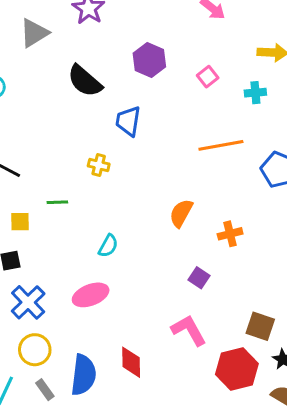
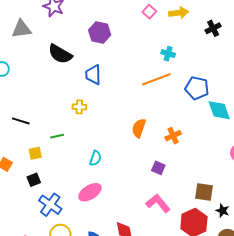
gray triangle: (34, 33) -> (21, 29), turned 35
pink square: (208, 77) -> (149, 12), moved
cyan cross: (255, 93) -> (168, 54), moved, turned 32

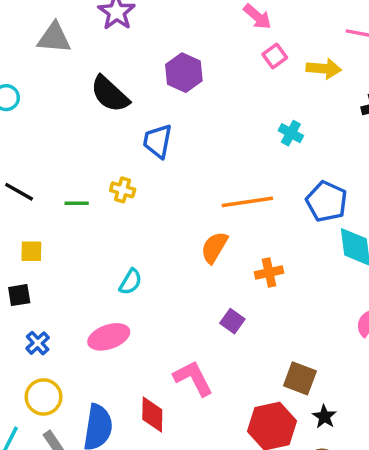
orange line: (156, 79) -> (247, 202), moved
green line: (57, 136) -> (77, 203), moved
pink L-shape: (158, 203) -> (193, 378), moved
blue cross: (50, 205) -> (38, 343), size x0.6

